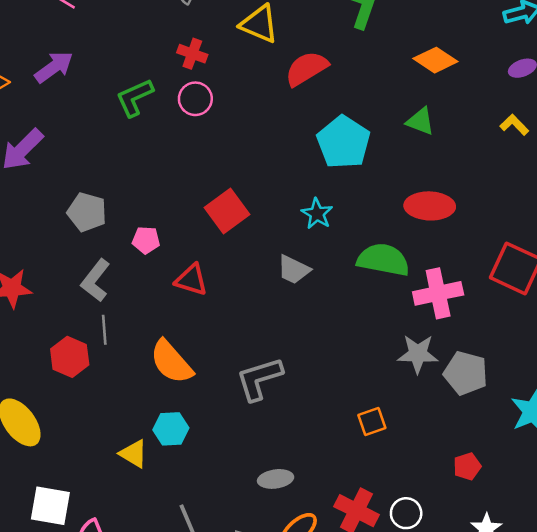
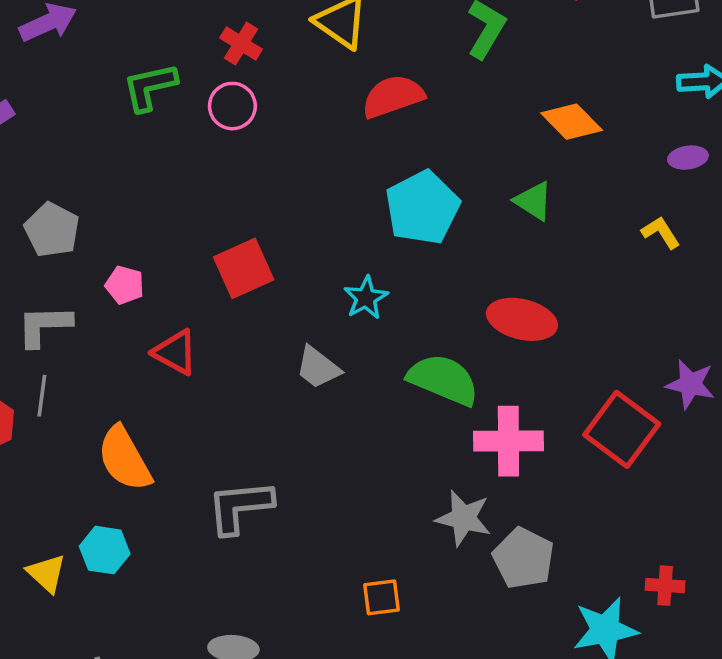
gray L-shape: (96, 280) -> (44, 326), turned 39

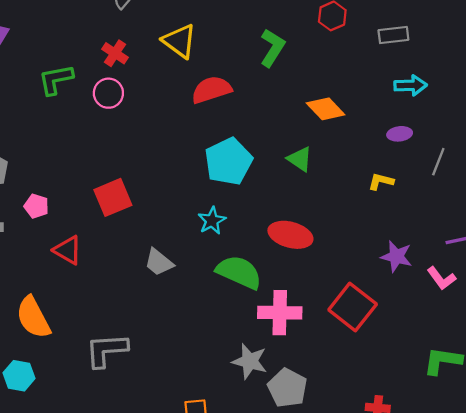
yellow L-shape: (661, 232) -> (381, 181), turned -45
cyan star: (366, 298) -> (212, 221), moved
purple star: (690, 384) -> (396, 256), moved

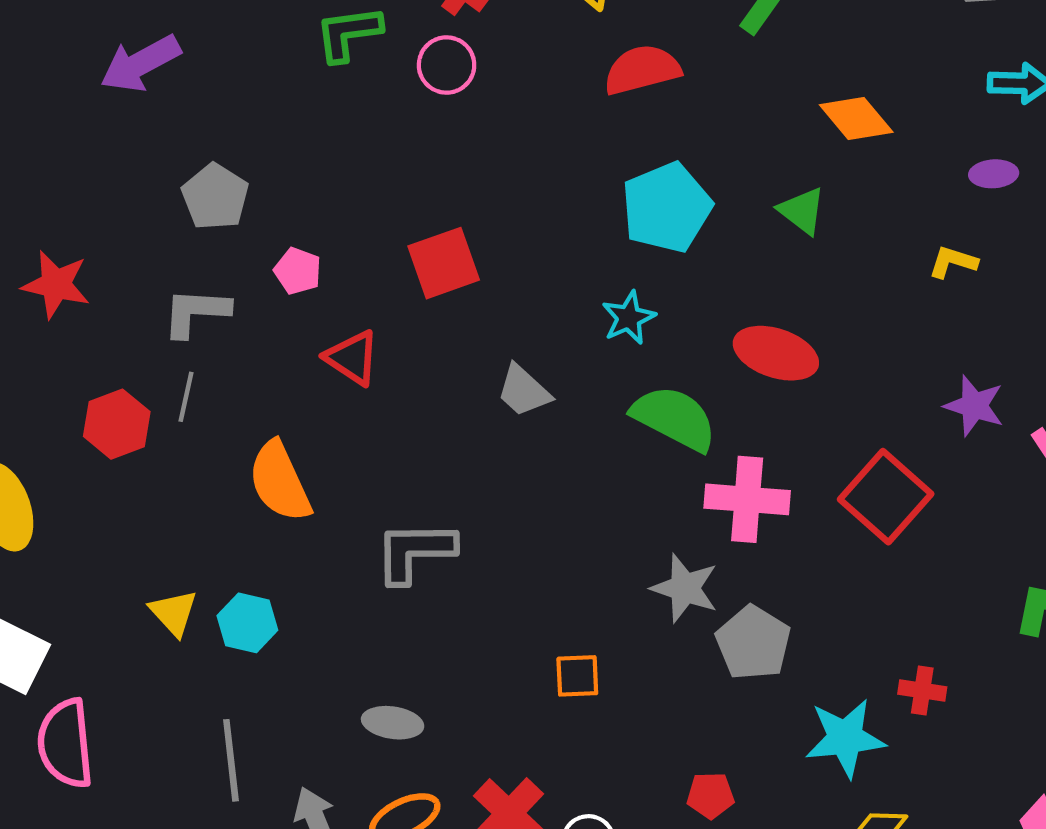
cyan hexagon: (19, 376) -> (247, 623), moved

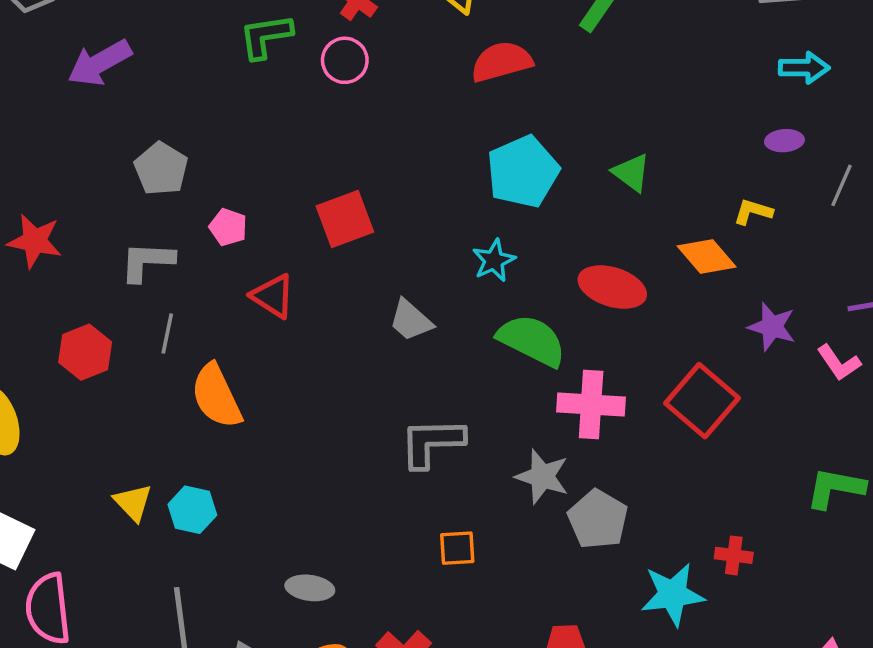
orange diamond: (856, 118) -> (707, 256), moved
gray line: (186, 397) -> (167, 334), moved
gray L-shape: (415, 552) -> (432, 443), moved

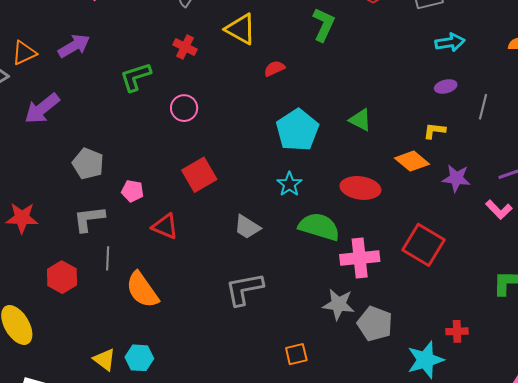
pink circle: (345, 60) -> (184, 108), moved
red semicircle: (502, 62) -> (274, 68), size x0.6
purple star: (772, 327) -> (456, 178), moved
gray L-shape: (432, 443) -> (244, 289), moved

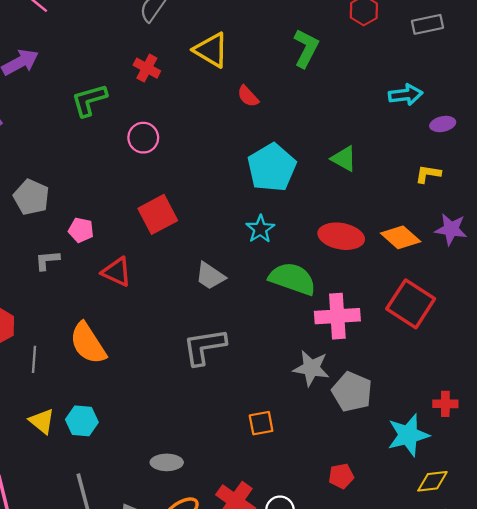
cyan arrow: (450, 42) -> (406, 95), moved
red semicircle: (274, 68) -> (248, 96), turned -110
orange diamond: (412, 161) -> (401, 237), moved
gray L-shape: (89, 219) -> (47, 260), moved, size x0.7
gray line: (108, 258) -> (34, 359), moved

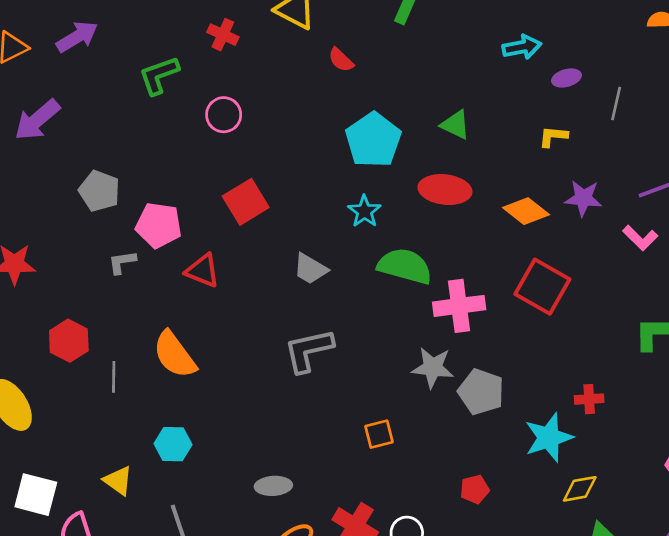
pink pentagon: (81, 230) -> (159, 225), size x1.6
red ellipse: (341, 236) -> (445, 190), moved
yellow triangle: (42, 421) -> (118, 481), moved

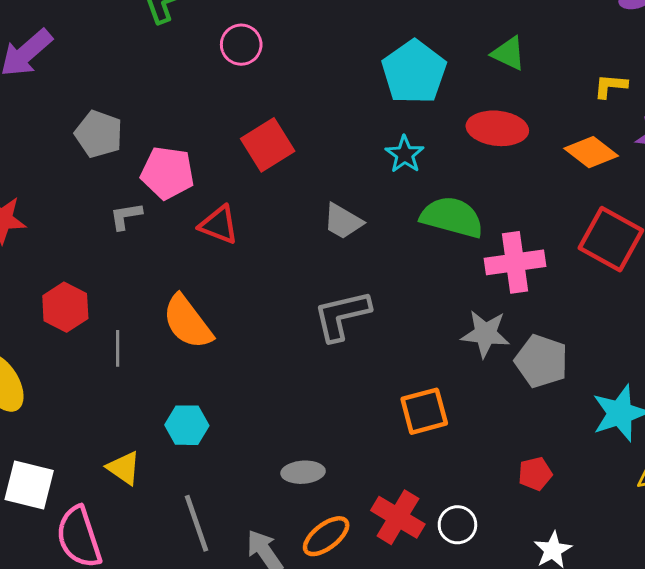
yellow L-shape: (553, 136) -> (610, 86), moved
orange square: (379, 434) -> (424, 411), size x1.4

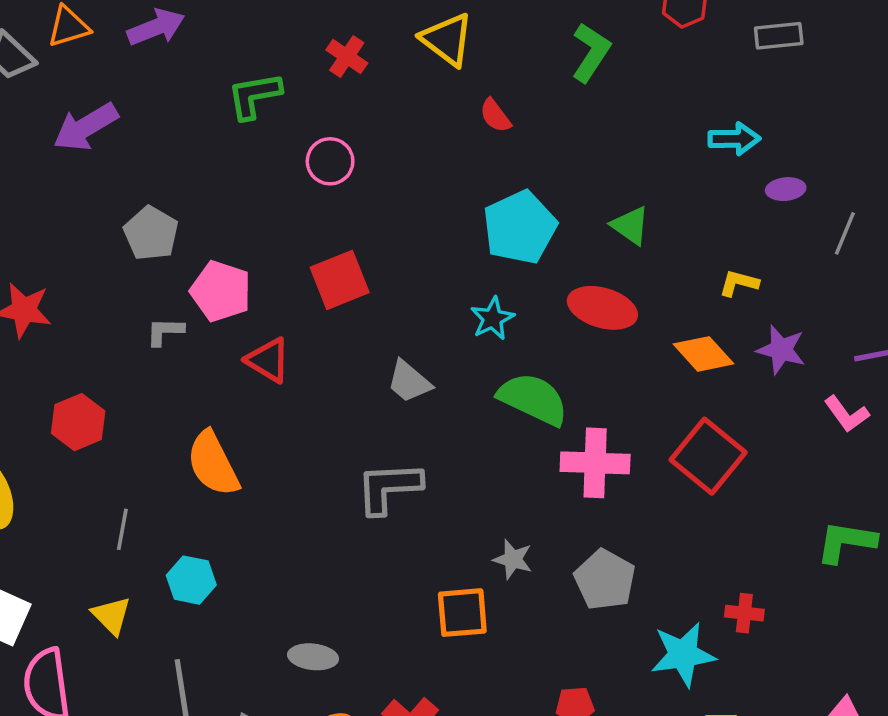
gray star: (485, 334) -> (513, 559), moved, size x0.7
gray line: (118, 348) -> (122, 529), moved

